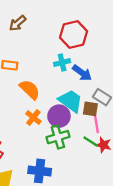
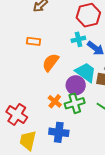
orange semicircle: (30, 90) -> (51, 62), turned -96
orange cross: (33, 117) -> (55, 101), moved

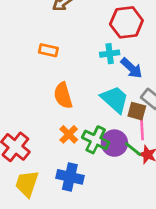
orange semicircle: (51, 62) -> (63, 95), moved, turned -60
purple circle: (76, 85) -> (114, 143), moved
green cross: (75, 103) -> (96, 140), turned 36

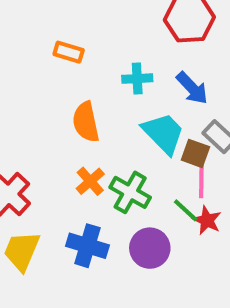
cyan cross: (110, 54) -> (137, 79), moved
purple circle: (114, 143) -> (150, 248), moved

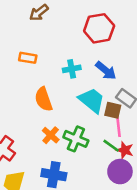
purple circle: (150, 248) -> (120, 172), moved

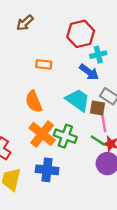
orange rectangle: (28, 58) -> (44, 64), moved
cyan cross: (72, 69) -> (98, 55), moved
orange cross: (51, 135) -> (42, 134), size x1.6

